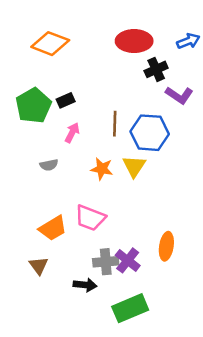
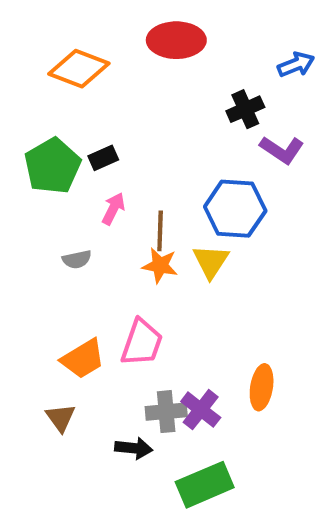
red ellipse: (134, 41) -> (176, 40), moved
brown line: (115, 124) -> (160, 231), moved
pink trapezoid: (90, 218) -> (142, 343), turned -92

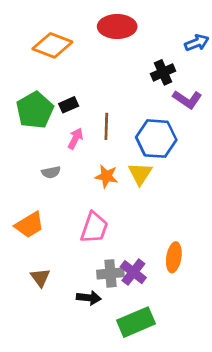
brown line: (160, 231) -> (106, 126), moved
orange trapezoid: (83, 359) -> (29, 225), moved

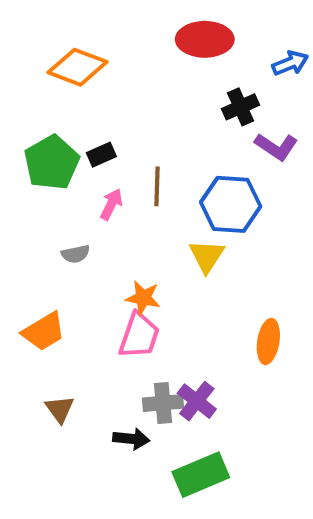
red ellipse: (117, 27) -> (205, 39), moved
orange star: (106, 176) -> (143, 298), moved
orange ellipse: (174, 257) -> (268, 341), moved

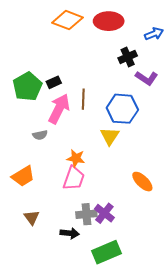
orange diamond: (78, 67) -> (67, 20), moved
pink arrow: (111, 204) -> (59, 109), size x1.8
orange ellipse: (268, 341) -> (142, 182), turned -55

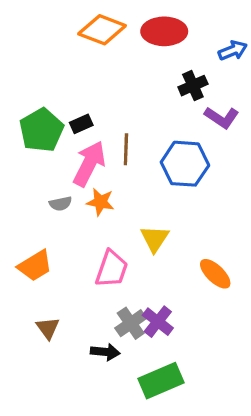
yellow triangle: (110, 136) -> (155, 239), moved
orange star: (76, 158) -> (100, 202), moved
gray cross: (86, 214) -> (131, 323), turned -30

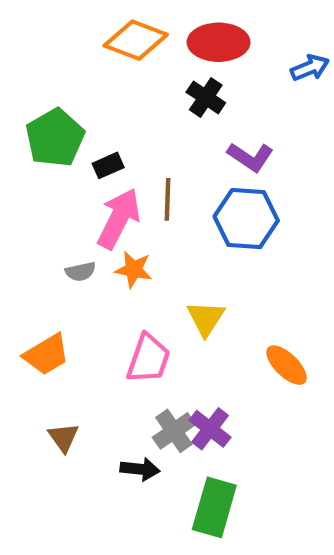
black cross: (193, 86) -> (206, 97), moved, turned -32
purple L-shape: (222, 117) -> (250, 157), moved
green pentagon: (41, 130) -> (55, 138), moved
green rectangle: (161, 381) -> (214, 507), turned -51

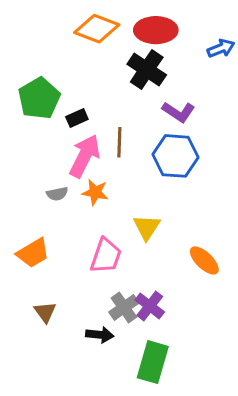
black cross: (206, 97) -> (147, 70), size x1.4

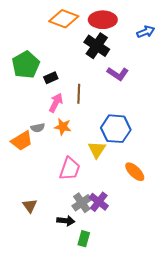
pink arrow: (85, 156) -> (56, 103), size x0.7
blue hexagon: (175, 156) -> (116, 129), moved
orange trapezoid: (33, 253) -> (22, 141), moved
green rectangle: (153, 362) -> (84, 239), moved, size x0.6

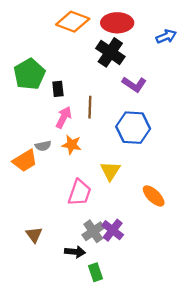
black rectangle: (51, 78) -> (58, 89), turned -72
blue hexagon: (116, 129) -> (133, 128), moved
green rectangle: (84, 239) -> (96, 272), turned -35

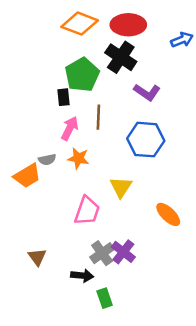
green pentagon: (29, 74) -> (82, 75), moved

